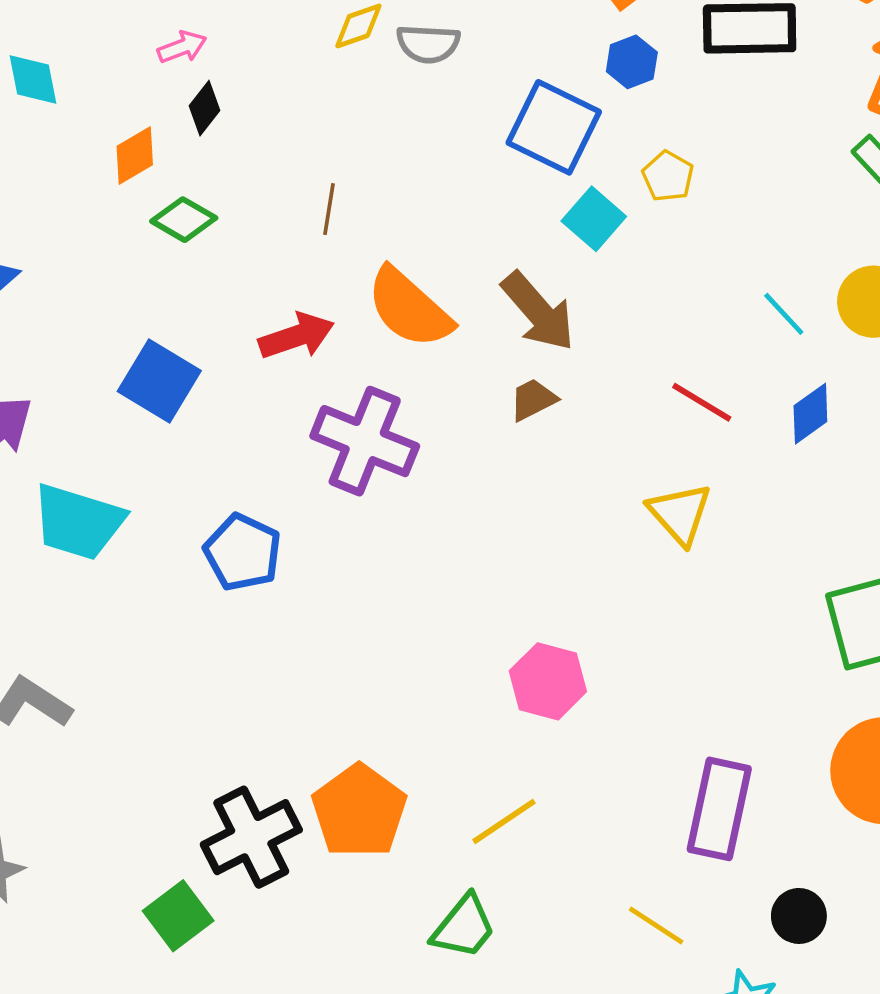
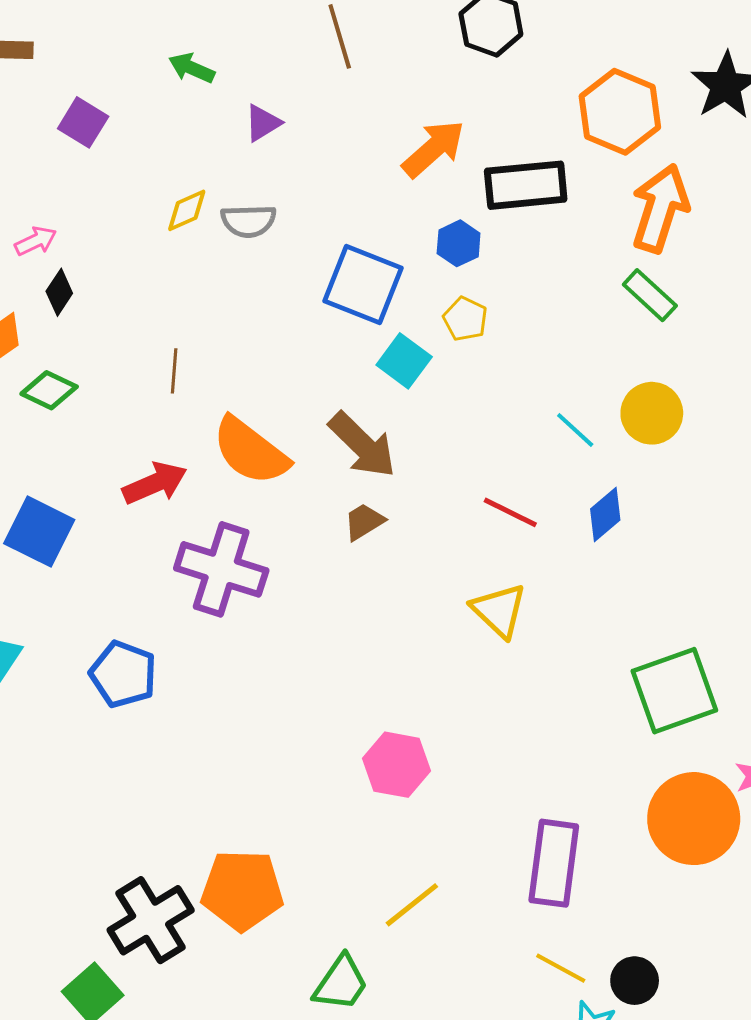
blue hexagon: (632, 62) -> (459, 243), moved
orange pentagon: (359, 811) -> (242, 890), turned -30
yellow line: (504, 821) -> (412, 905), moved
black circle: (799, 916) -> (635, 981), moved
yellow line: (656, 926) -> (561, 968), moved

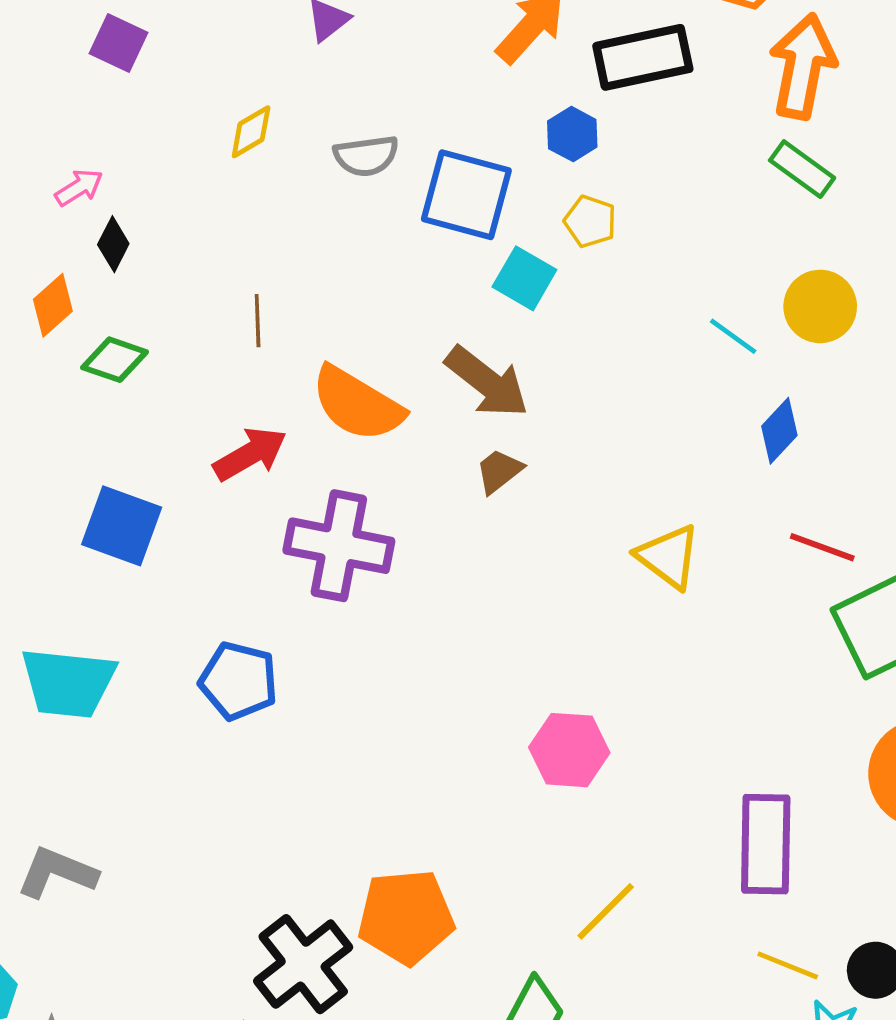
gray semicircle: (248, 221) -> (366, 156), moved
red line: (510, 512) -> (822, 547), moved

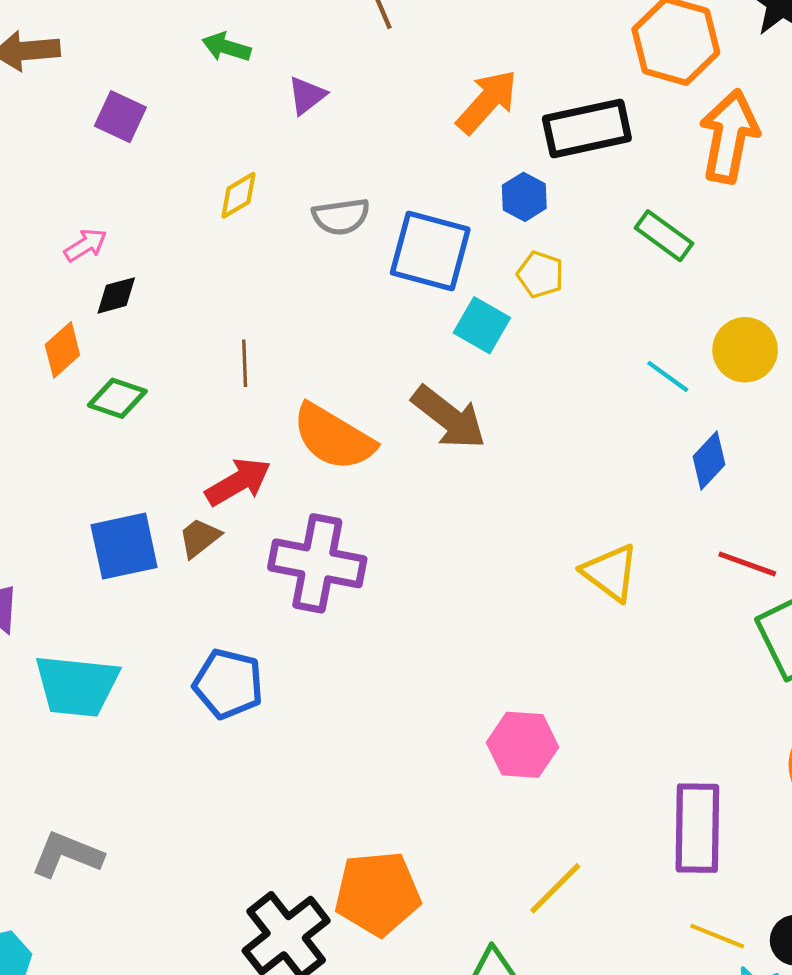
green rectangle: (802, 169) -> (664, 236), moved
black diamond: (113, 244) -> (116, 295), turned 48
brown trapezoid: (499, 471) -> (199, 538), moved
blue square: (122, 526) -> (124, 546), turned -32

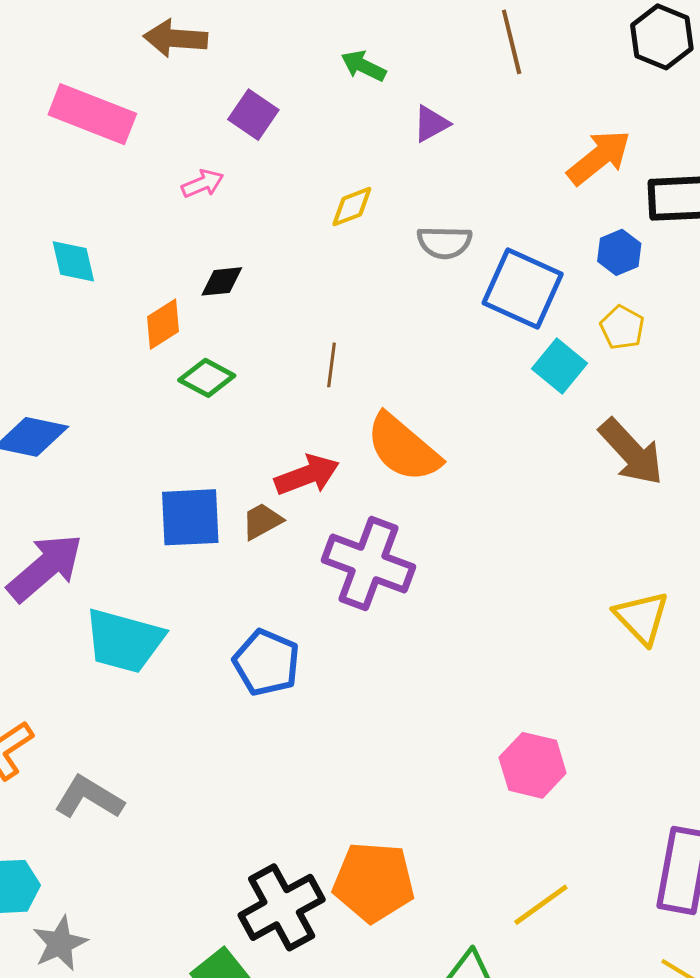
pink arrow: (85, 245) -> (203, 184), moved
brown arrow: (449, 417) -> (631, 452), moved

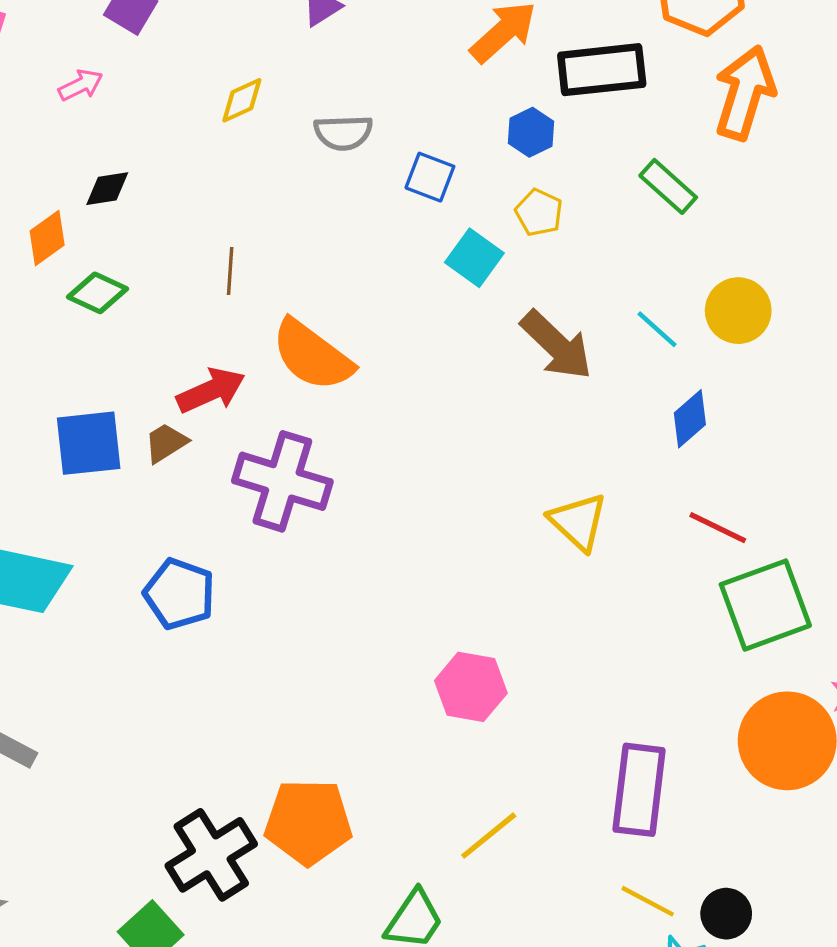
blue square: (523, 288) -> (430, 177), size x0.6

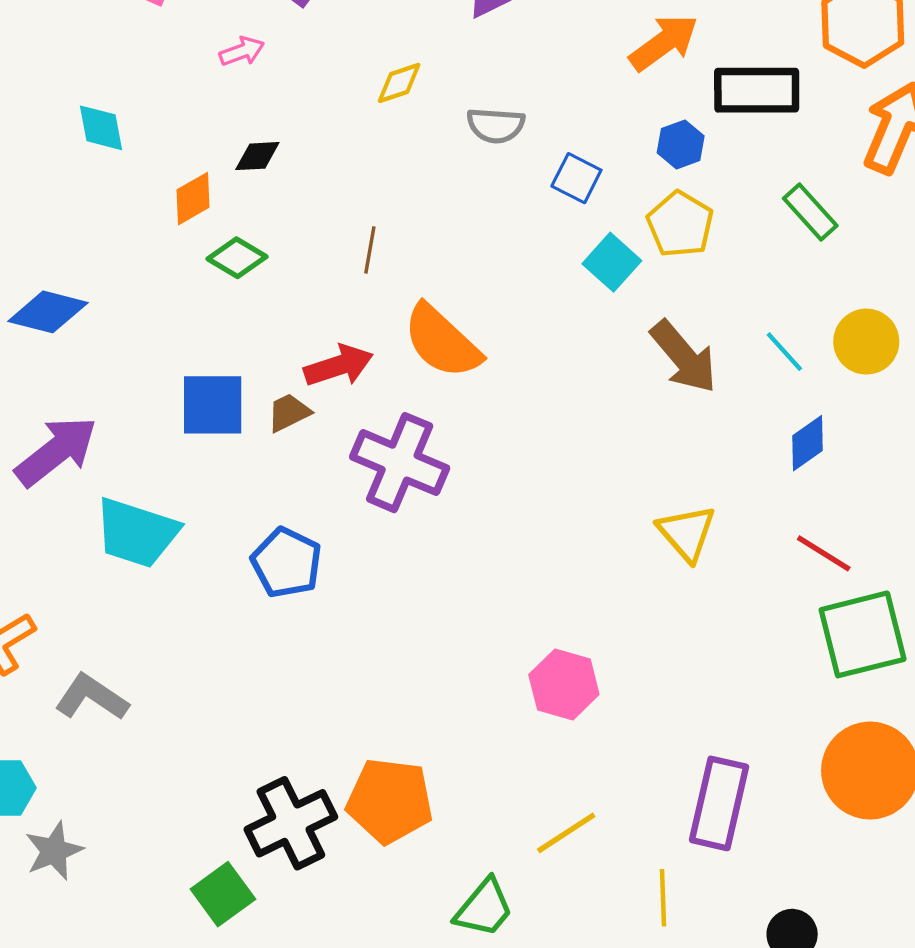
yellow pentagon: (539, 213) -> (680, 224), size x1.4
yellow line: (648, 901) -> (663, 898), moved, turned 54

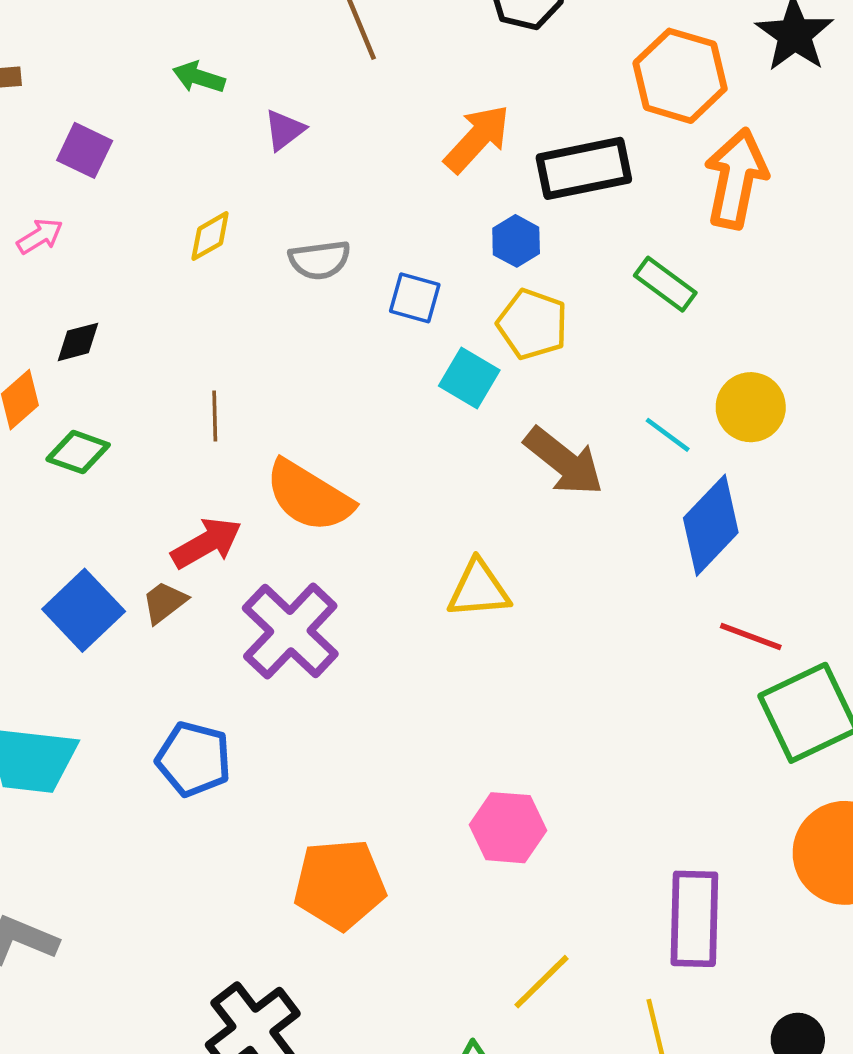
blue square: (213, 405) -> (84, 610), turned -32
blue diamond: (808, 443) -> (711, 525), size x1.6
purple cross: (400, 463) -> (290, 631), turned 32
yellow triangle: (687, 533) -> (479, 589), moved, turned -42
orange pentagon: (390, 801) -> (340, 884), moved

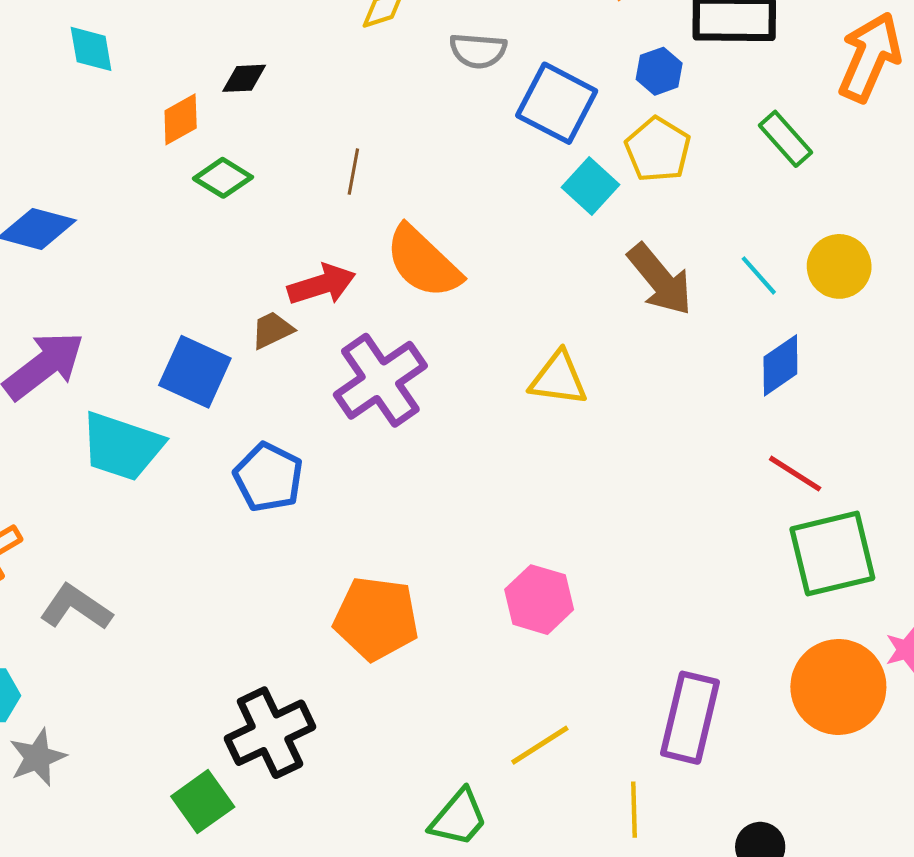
blue square: (415, 298) -> (557, 103), size x1.6
blue diamond: (711, 525) -> (780, 365), size x0.7
blue square: (84, 610) -> (195, 372), moved, turned -34

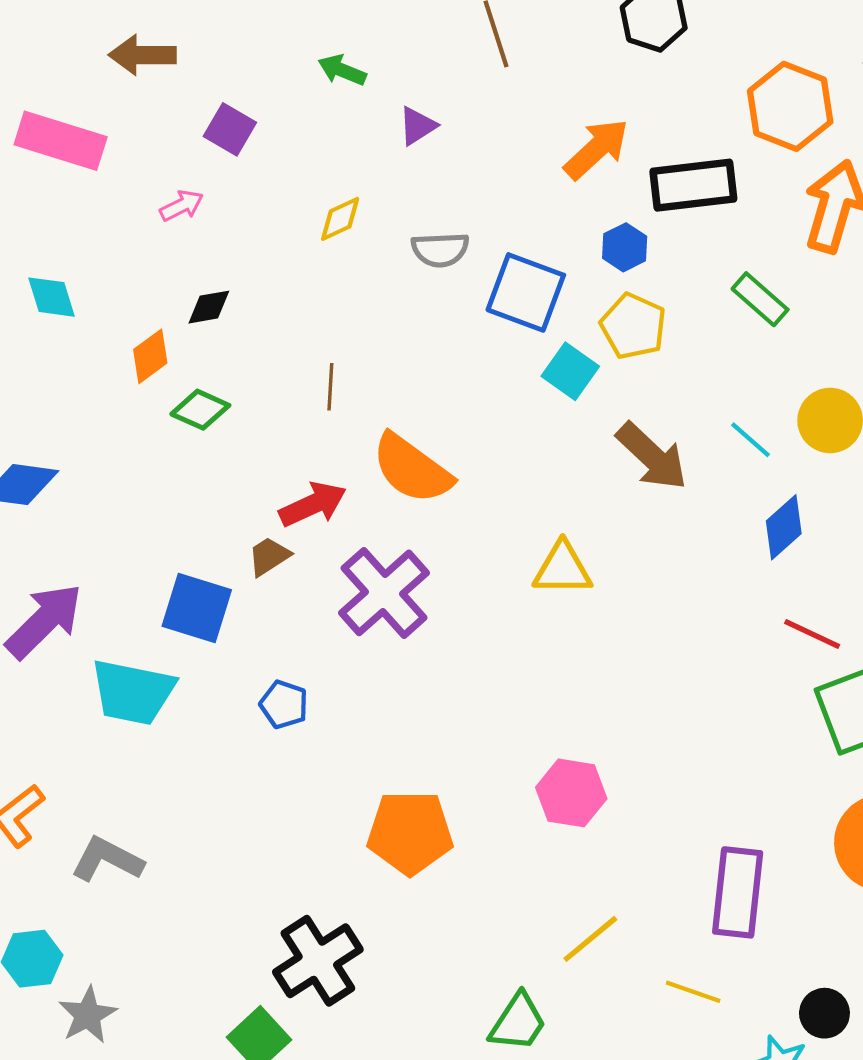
blue pentagon: (268, 477) -> (284, 704), size x0.7
yellow line: (634, 810) -> (693, 992), turned -62

